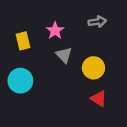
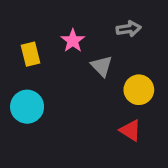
gray triangle: (64, 55) -> (102, 66), moved
yellow circle: (93, 68) -> (139, 90), moved

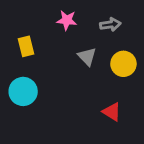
pink star: (73, 41) -> (67, 20), moved, turned -30
yellow circle: (139, 90) -> (123, 64), moved

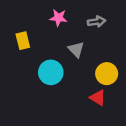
yellow circle: (123, 64) -> (107, 74), moved
cyan circle: (23, 91) -> (51, 72), moved

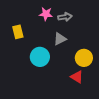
gray arrow: (96, 22) -> (65, 17), moved
gray triangle: (76, 50) -> (60, 39), turned 48

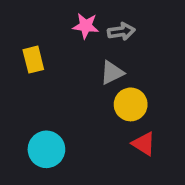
cyan circle: (40, 57) -> (46, 149), moved
yellow circle: (84, 58) -> (131, 104), moved

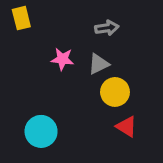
pink star: (86, 26) -> (62, 59), moved
yellow rectangle: (33, 60) -> (21, 18), moved

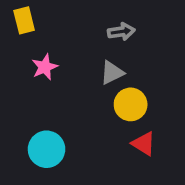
pink star: (62, 59) -> (45, 67), moved, turned -30

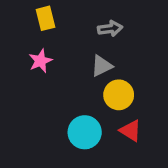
yellow rectangle: (24, 20) -> (46, 18), moved
cyan circle: (47, 149) -> (85, 132), moved

